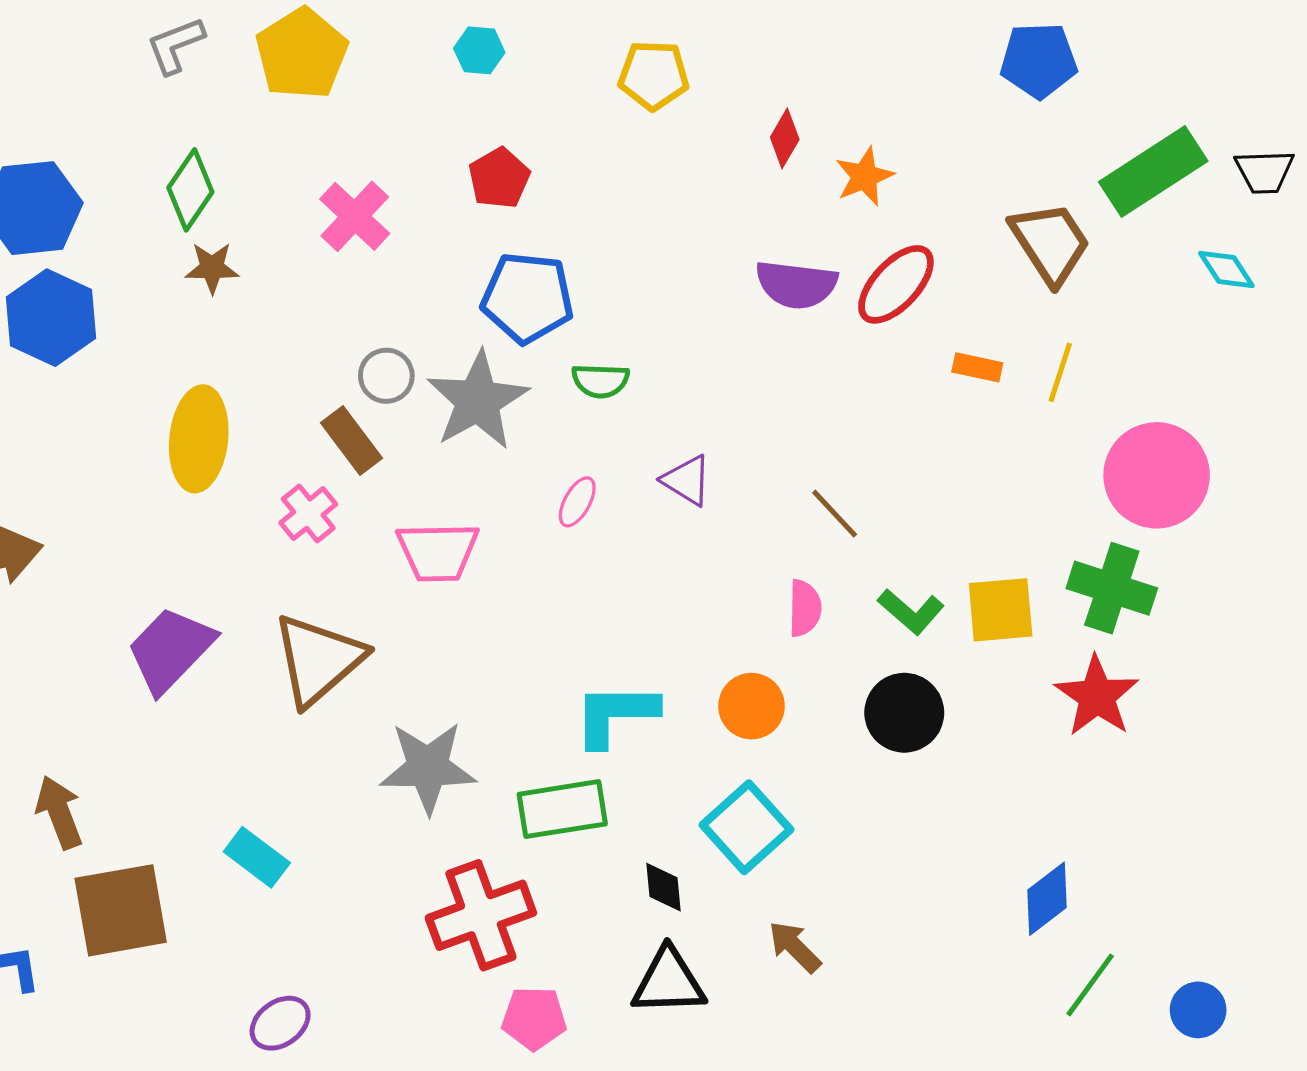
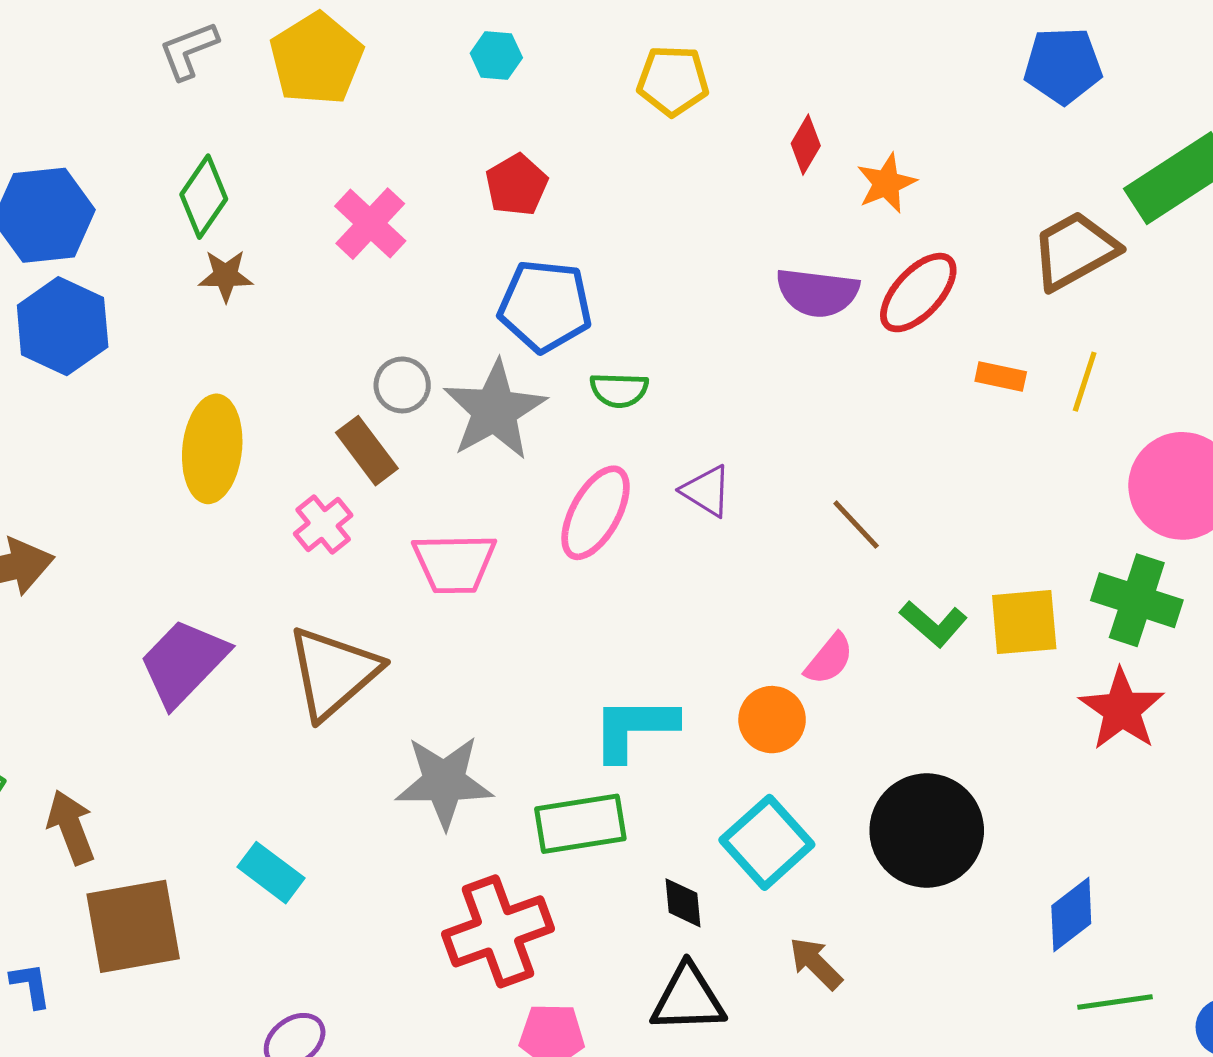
brown trapezoid: (1050, 243) -> (1075, 250), turned -86
pink ellipse: (577, 502) -> (596, 513), size x1.8
pink semicircle: (805, 608) -> (829, 659), moved, turned 38
black circle: (904, 713) -> (927, 831), moved, size x1.4
green line: (1090, 985) -> (1115, 1002), turned 46

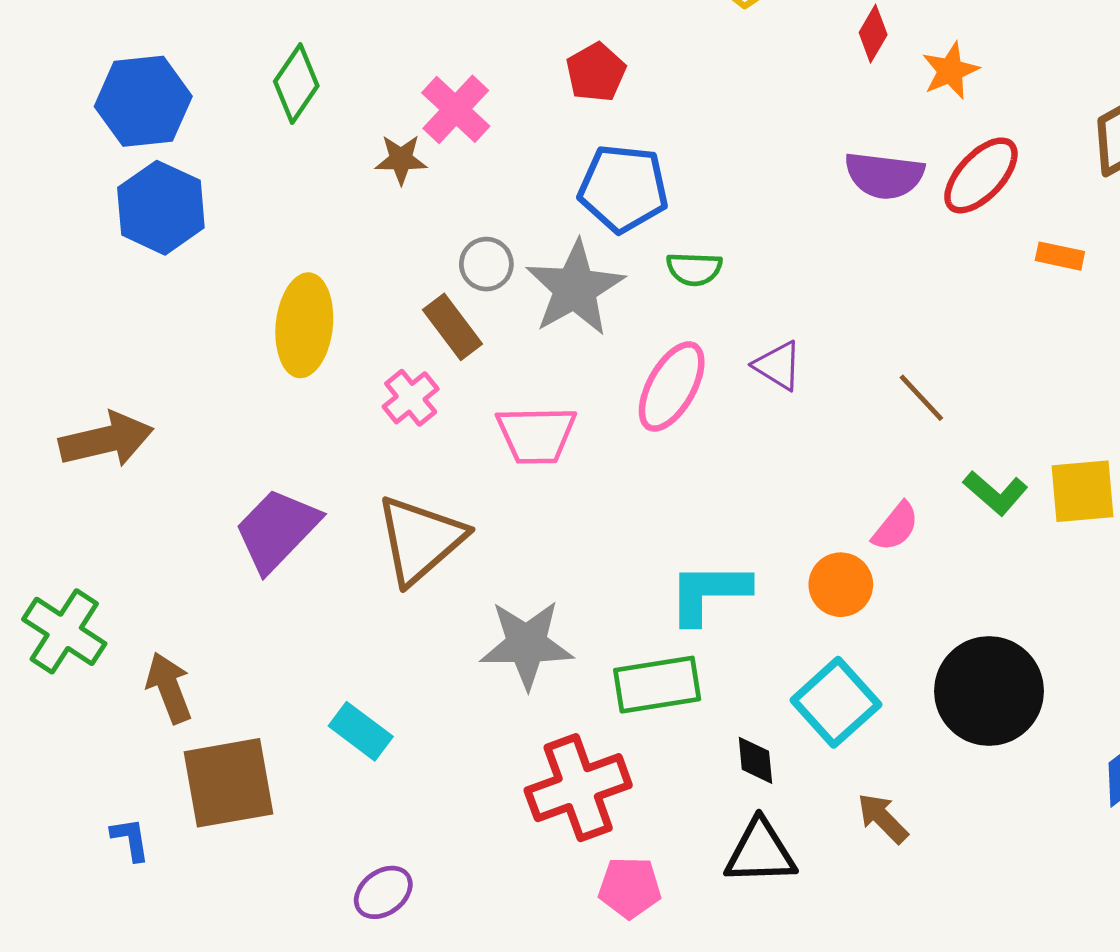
brown star: (226, 276) -> (401, 159), moved

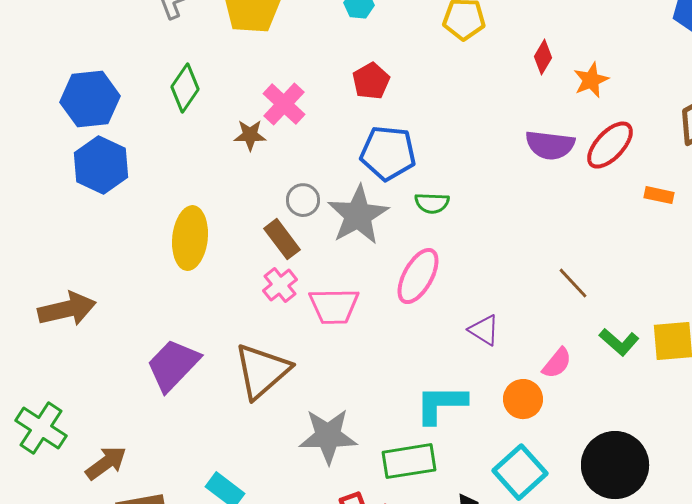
purple triangle: (778, 366) -> (484, 330), moved
pink cross: (411, 398) -> (280, 285), moved
brown arrow: (169, 688) -> (106, 463), turned 75

